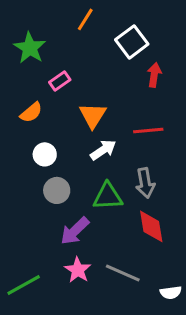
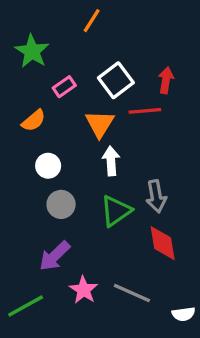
white square: (132, 42) -> (116, 80), moved
red line: (148, 130) -> (145, 111), moved
white arrow: (103, 150) -> (111, 161), turned -60
green triangle: (108, 196) -> (116, 211), turned -32
purple arrow: (75, 231) -> (55, 256), moved

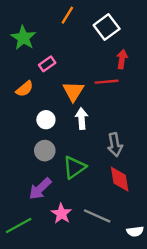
white square: (116, 80) -> (107, 27), moved
white circle: (48, 166) -> (46, 120), moved
green triangle: (116, 211) -> (74, 167), moved

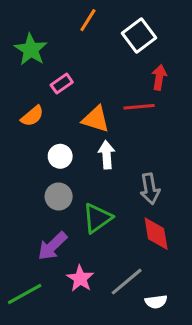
orange triangle: (73, 91) -> (96, 119), turned -45
gray line: (97, 216) -> (127, 282), turned -64
white semicircle: (135, 231) -> (156, 302), moved

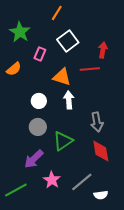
white square: (139, 36) -> (68, 41), moved
pink rectangle: (62, 84) -> (40, 54), turned -32
orange semicircle: (32, 116) -> (14, 69), moved

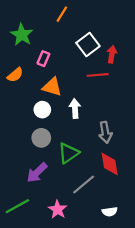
white square: (68, 41) -> (88, 44), moved
orange triangle: (62, 77) -> (52, 87), moved
pink star: (52, 180) -> (58, 209), moved
gray line: (82, 182) -> (84, 185), moved

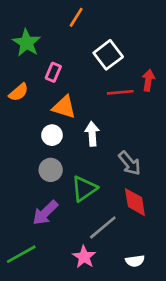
red arrow: (112, 54) -> (148, 80), moved
gray arrow: (105, 132) -> (130, 163), turned -30
pink star: (58, 209) -> (84, 257), moved

